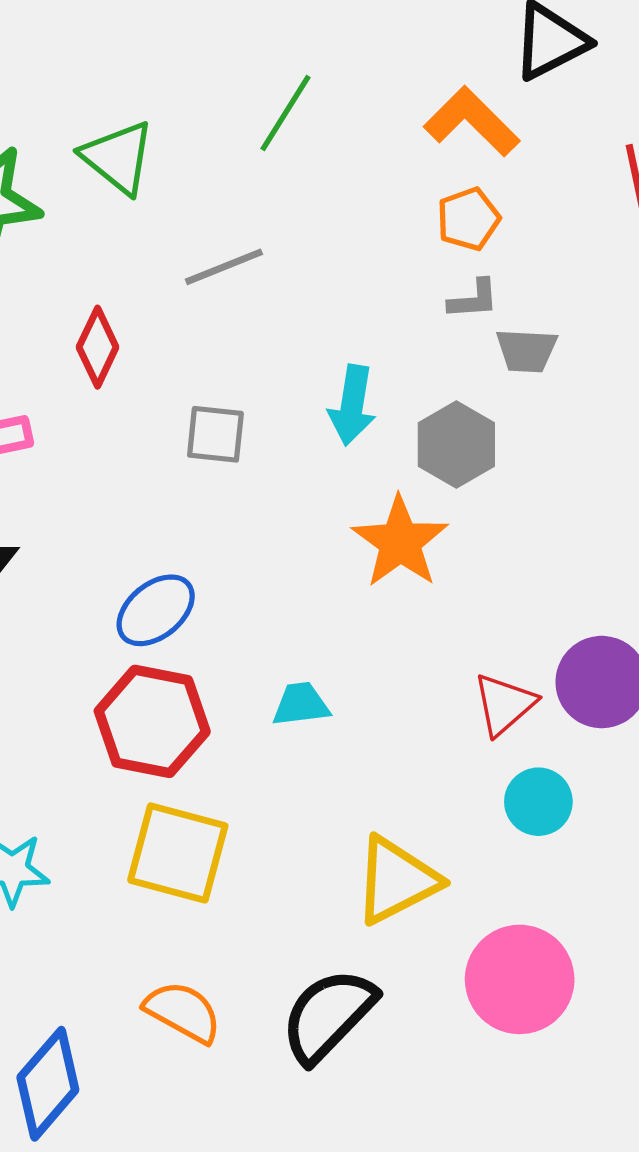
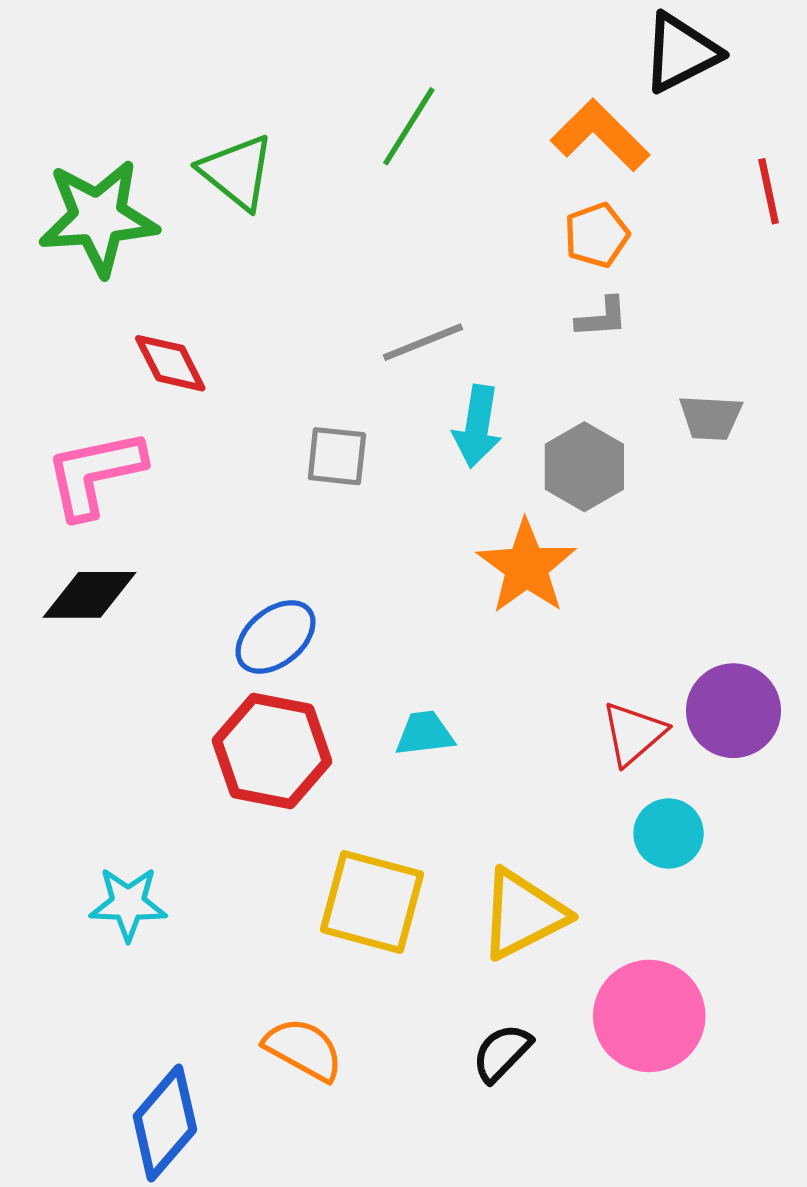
gray line: (224, 267) -> (423, 342), moved
red diamond: (98, 347) -> (170, 363), moved, turned -52
gray trapezoid: (526, 351) -> (711, 418), moved
yellow square: (178, 853) -> (372, 902), moved
black semicircle: (328, 1015) -> (502, 1053), moved, size x0.6

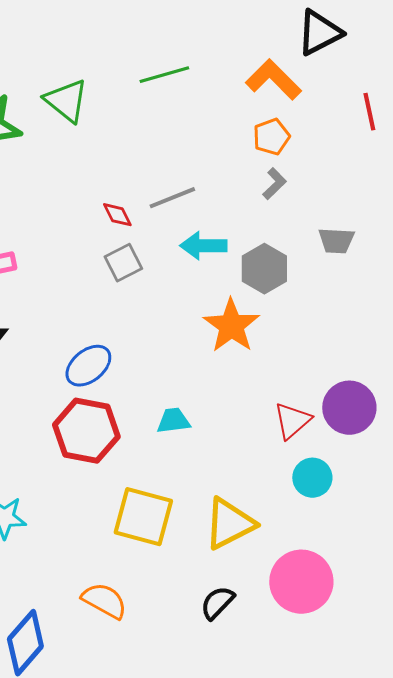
green line: (409, 126) -> (164, 75), turned 42
gray L-shape: (602, 318) -> (274, 184), turned -40
red diamond: (170, 363) -> (117, 215), moved, size x0.7
cyan arrow: (477, 426) -> (203, 246), turned 81
gray square: (337, 456) -> (123, 263), turned -33

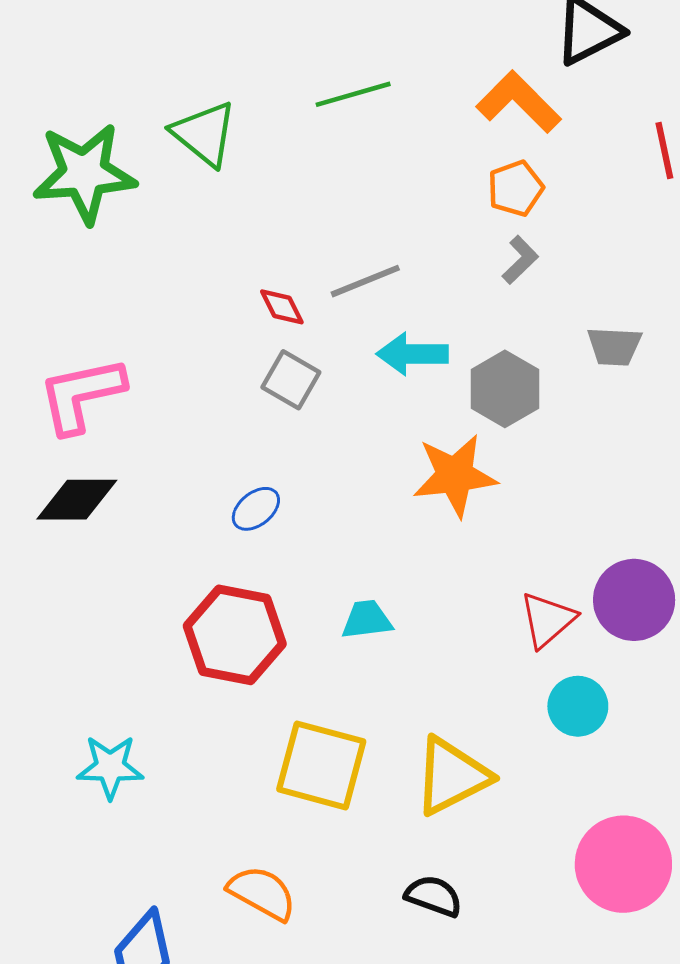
gray square: (123, 263) -> (291, 380), turned -33
orange star: (231, 326) -> (455, 475), turned 30
blue ellipse: (88, 366) -> (256, 509), moved, size x0.7
pink circle: (301, 582) -> (623, 864), moved
black semicircle: (217, 603) -> (434, 896), turned 66

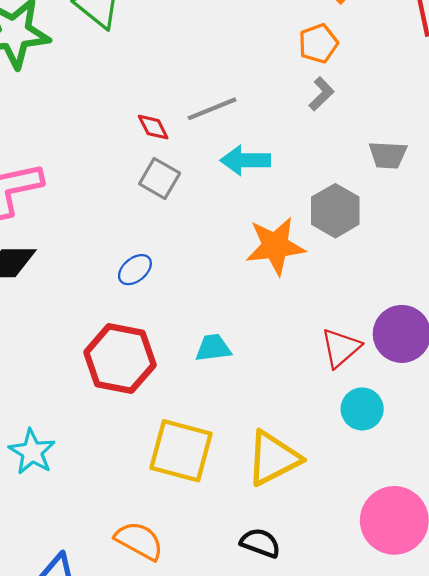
gray hexagon: (505, 389) -> (335, 211), moved
cyan star: (110, 767) -> (32, 452), turned 30

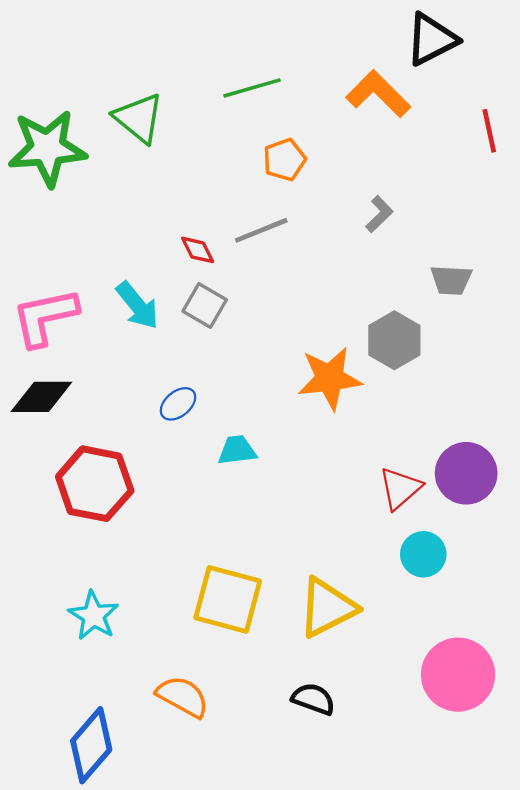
orange pentagon: (318, 43) -> (284, 160), moved
cyan arrow: (245, 160) -> (137, 306), moved, turned -129
cyan trapezoid: (213, 348) -> (237, 450), moved
red hexagon: (120, 359) -> (95, 484), moved
cyan star: (32, 452) -> (94, 616), moved

